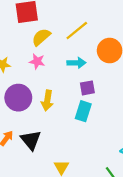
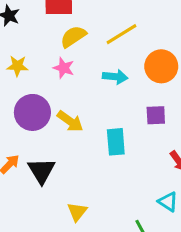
purple square: (87, 88) -> (156, 115), moved
yellow arrow: (47, 100) -> (70, 121), turned -72
cyan rectangle: (83, 111) -> (116, 142), turned -30

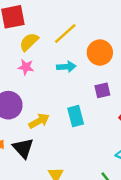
yellow arrow: (70, 121) -> (39, 121), moved, turned -54

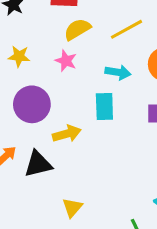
cyan rectangle: (76, 116) -> (104, 107), moved
black triangle: (23, 148) -> (38, 164), turned 45

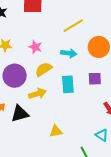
yellow semicircle: (77, 29) -> (44, 69), moved
cyan rectangle: (104, 107) -> (68, 84), moved
yellow triangle: (72, 208) -> (56, 131), moved, turned 40

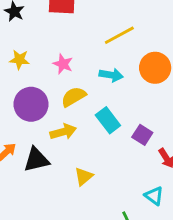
purple square: (95, 79) -> (142, 135), moved, turned 32
cyan rectangle: (68, 84) -> (108, 120), turned -36
yellow triangle: (56, 131) -> (84, 177), moved, turned -32

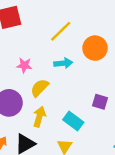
cyan rectangle: (108, 120) -> (73, 121), moved
yellow arrow: (63, 132) -> (39, 117), turned -42

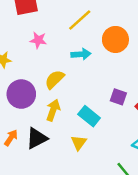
pink star: (24, 65) -> (38, 40), moved

